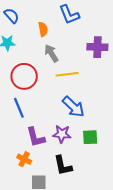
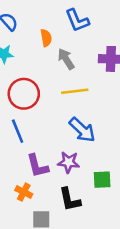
gray arrow: (51, 53) -> (66, 59), moved
green square: (90, 137) -> (102, 180), moved

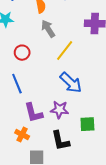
gray arrow: (66, 59) -> (48, 29), moved
yellow line: (75, 91) -> (65, 50), turned -45
red circle: (24, 94) -> (22, 53), size x0.6

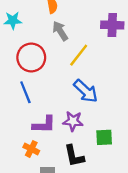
red circle: (22, 53) -> (31, 57), size x1.6
purple L-shape: (34, 113) -> (44, 125), turned -75

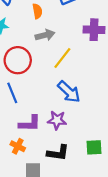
gray arrow: (60, 31) -> (45, 35), turned 108
green square: (104, 137) -> (94, 147), moved
black L-shape: (74, 156) -> (58, 153), turned -70

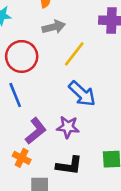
purple L-shape: (30, 123) -> (36, 131), turned -40

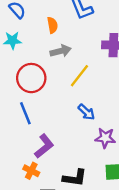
blue arrow: (82, 94) -> (86, 112), size x0.7
purple star: (68, 127) -> (105, 138), moved

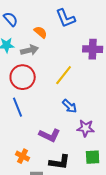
orange semicircle: (52, 25) -> (41, 32), turned -40
gray arrow: (61, 51) -> (30, 50), moved
purple L-shape: (44, 146) -> (50, 135), moved, turned 65

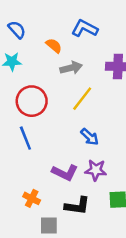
blue L-shape: (66, 18) -> (85, 28), turned 140
gray arrow: (30, 50) -> (71, 68), moved
purple star: (86, 128) -> (96, 170), moved

